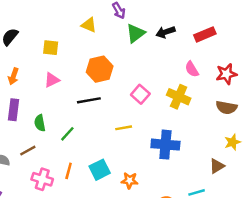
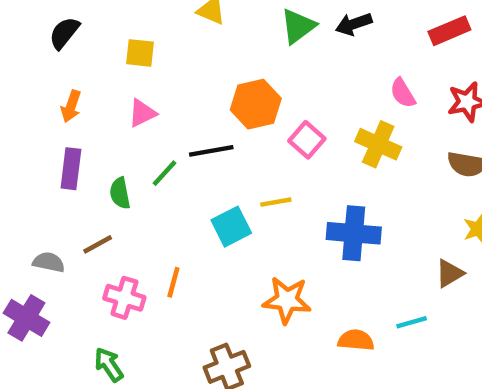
red rectangle: (205, 34) -> (449, 31), moved
orange hexagon: (100, 69) -> (256, 104), moved
green line: (67, 134) -> (164, 173), moved
cyan square: (100, 170) -> (231, 227), moved
orange star: (130, 180) -> (287, 300), size x1.5

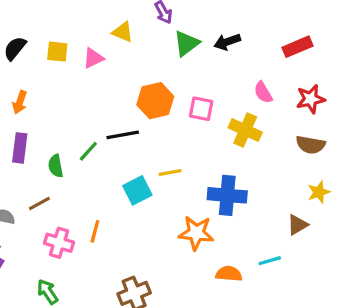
yellow square: (140, 53) -> (57, 52), moved
pink triangle: (142, 113) -> (93, 58), moved
pink square: (307, 140) -> (201, 109), moved, turned -30
orange star: (287, 300) -> (196, 233), moved

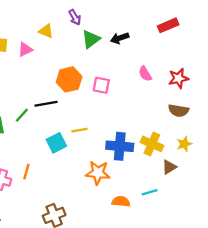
red rectangle: (297, 47) -> (168, 25), moved
yellow cross: (245, 130) -> (152, 144), moved

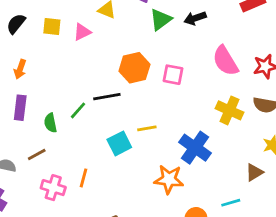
pink semicircle: (145, 74) -> (225, 61), size x1.6
yellow cross: (152, 144) -> (229, 110), moved
blue cross: (120, 146) -> (195, 148), turned 30

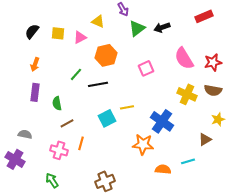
orange hexagon: (134, 68) -> (106, 55), moved
pink square: (173, 75) -> (146, 68), turned -35
green line: (78, 110) -> (76, 74), moved
brown line: (37, 155) -> (67, 123), moved

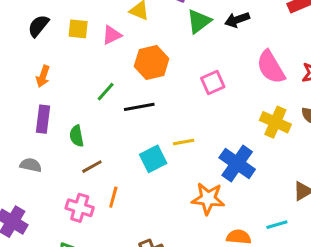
gray semicircle: (25, 134) -> (31, 165), moved

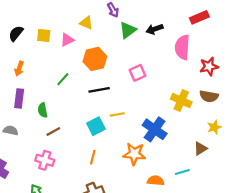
pink semicircle: (271, 67) -> (182, 47), moved, turned 35
black line: (139, 107) -> (99, 90), moved
orange line: (113, 197) -> (93, 157), moved

